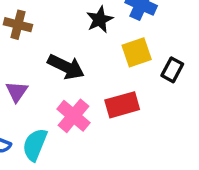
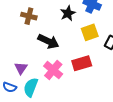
brown cross: (18, 25) -> (29, 16), moved
purple triangle: (17, 91) -> (21, 68), moved

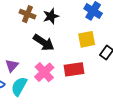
black star: (68, 13) -> (51, 16), moved

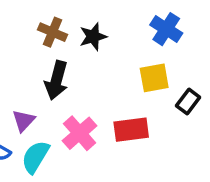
black arrow: (44, 42) -> (56, 80), moved, turned 70

